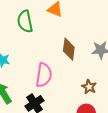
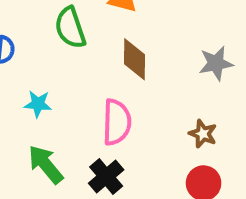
brown diamond: (69, 49) -> (135, 59), moved

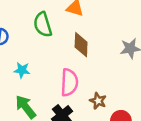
brown star: (203, 134) -> (98, 101), moved

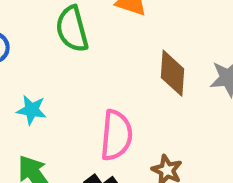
brown diamond: (81, 45) -> (172, 73), moved

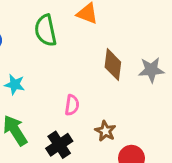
pink semicircle: (116, 135) -> (72, 105), size x0.6

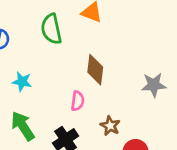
brown diamond: (113, 65) -> (95, 70), moved
gray star: (151, 70) -> (154, 85), moved

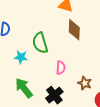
green semicircle: (51, 29) -> (40, 43), moved
brown diamond: (95, 70) -> (74, 30), moved

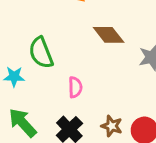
brown diamond: (74, 30) -> (109, 35), moved, turned -35
brown star: (85, 83) -> (112, 126), moved

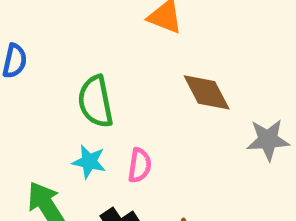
cyan star: (14, 77) -> (89, 162), moved

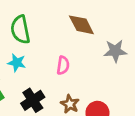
pink semicircle: (140, 165) -> (63, 65), moved

